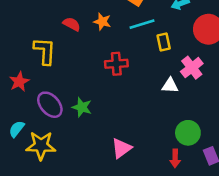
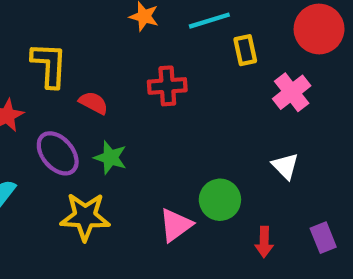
red semicircle: (72, 24) -> (93, 103), moved
white triangle: (170, 85) -> (285, 166), moved, turned 42
green circle: (188, 133) -> (220, 200), moved
yellow star: (41, 146) -> (85, 217), moved

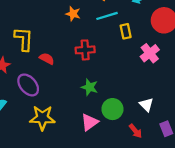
green star: (110, 158) -> (89, 87), moved
white triangle: (285, 166) -> (146, 105), moved
red arrow: (264, 242) -> (135, 131), turned -40

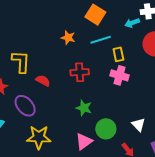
pink cross: (150, 53) -> (119, 75), moved, turned -36

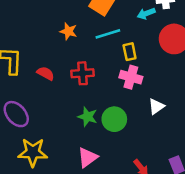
red semicircle: (43, 81) -> (46, 73), moved
white triangle: (138, 125) -> (156, 106), moved, turned 40
green circle: (106, 129) -> (114, 119), moved

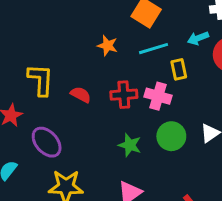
cyan arrow: (146, 13) -> (198, 38), moved
pink cross: (131, 77) -> (158, 96), moved
green circle: (114, 119) -> (171, 136), moved

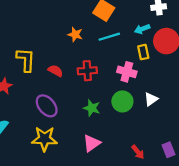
yellow rectangle: (179, 69) -> (143, 52), moved
pink cross: (158, 96) -> (127, 72), moved
purple ellipse: (47, 142) -> (47, 106), moved

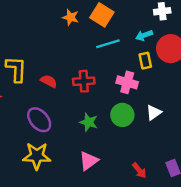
orange star: (75, 34) -> (71, 17), moved

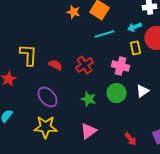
red cross: (84, 81) -> (84, 65), turned -30

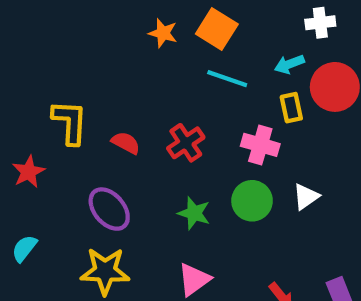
cyan line: (104, 34) -> (227, 79), turned 36

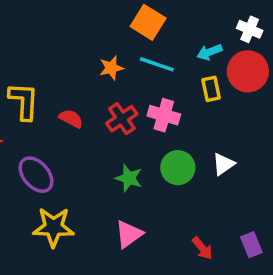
white cross: (320, 23) -> (250, 29), moved, turned 30
orange star: (163, 33) -> (111, 68), moved, turned -30
pink cross: (260, 145) -> (164, 115), moved
purple ellipse: (109, 209) -> (36, 175), moved

